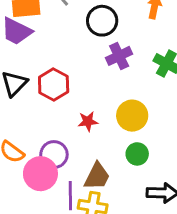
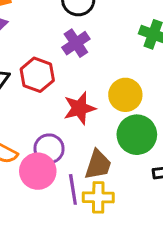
purple cross: (119, 56) -> (76, 43), moved
red star: (88, 121) -> (79, 108), size x1.5
green circle: (137, 154) -> (137, 135), size x1.6

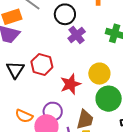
purple cross: (76, 43) -> (77, 35), moved

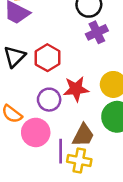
purple circle: (53, 112) -> (49, 100), moved

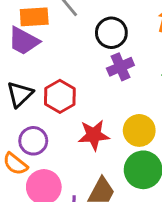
purple circle: (49, 100) -> (33, 141), moved

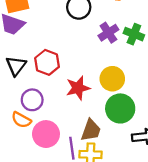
purple cross: (120, 67) -> (108, 33), moved

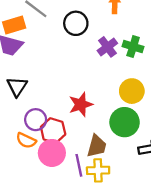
red hexagon: (47, 62) -> (53, 131), moved
yellow circle: (112, 79) -> (132, 91), moved

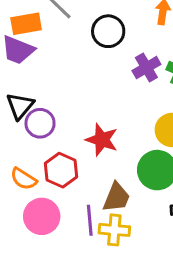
red star: (81, 104) -> (102, 140), turned 30
purple circle: (36, 120) -> (40, 123), moved
pink circle: (52, 153) -> (42, 216), moved

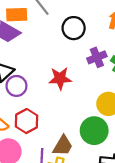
red star: (102, 140) -> (60, 78), moved, turned -30

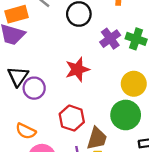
red hexagon: (27, 121) -> (72, 118), moved

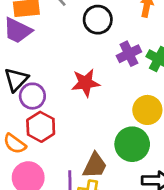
red hexagon: (72, 118) -> (41, 127), moved

